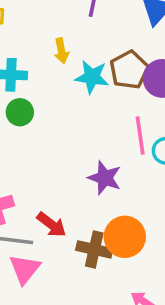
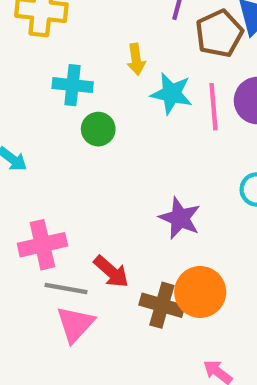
brown pentagon: (129, 70) -> (219, 33), moved
green circle: (20, 112) -> (98, 129), moved
pink line: (140, 135) -> (214, 107), moved

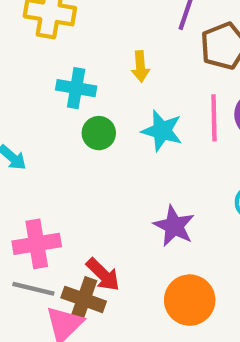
cyan star: (171, 93) -> (162, 131), moved
gray line: (66, 288) -> (33, 289), moved
brown cross: (162, 305) -> (84, 299), moved

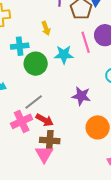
green circle: (99, 133) -> (36, 64), size x1.5
red arrow: (103, 275) -> (45, 120), moved
gray line: (33, 289) -> (34, 102), moved, turned -36

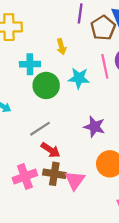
pink cross: (22, 121) -> (25, 177), moved
pink triangle: (44, 154) -> (75, 180), moved

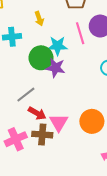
green circle: (46, 85) -> (41, 58), moved
purple star: (94, 127) -> (55, 68), moved
pink triangle: (75, 180) -> (59, 123), moved

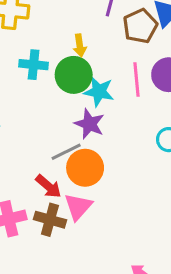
green circle: (41, 58) -> (74, 75), moved
gray line: (26, 95) -> (66, 152), moved
orange circle: (92, 121) -> (85, 168), moved

